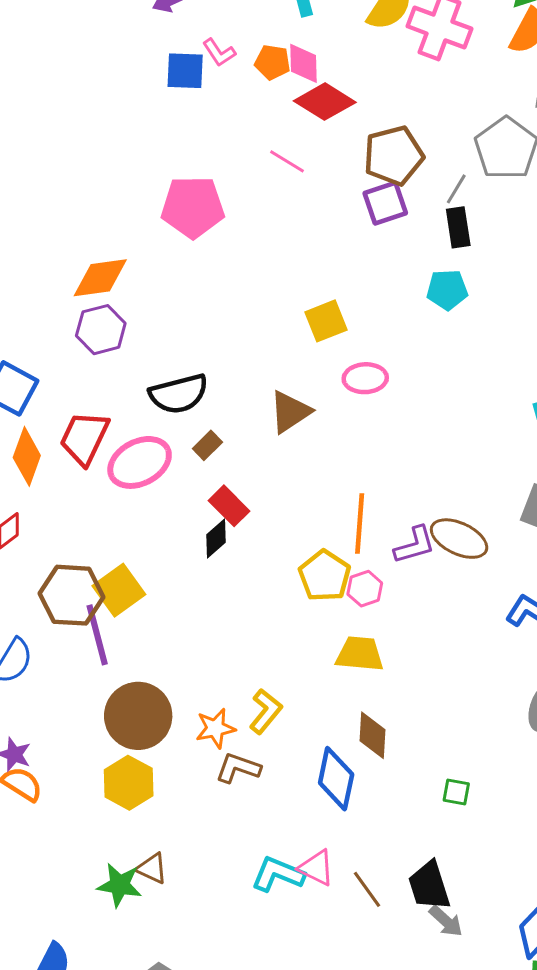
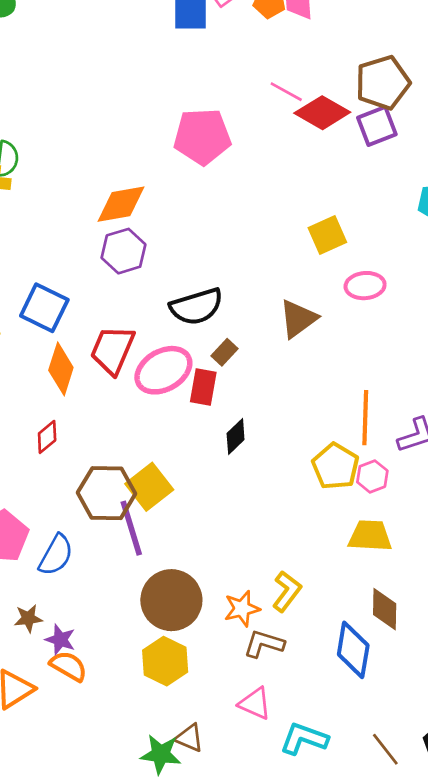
red diamond: (325, 102) -> (322, 113), moved
red rectangle: (229, 506) -> (203, 387), moved, turned 57
pink triangle: (316, 868) -> (255, 703), moved

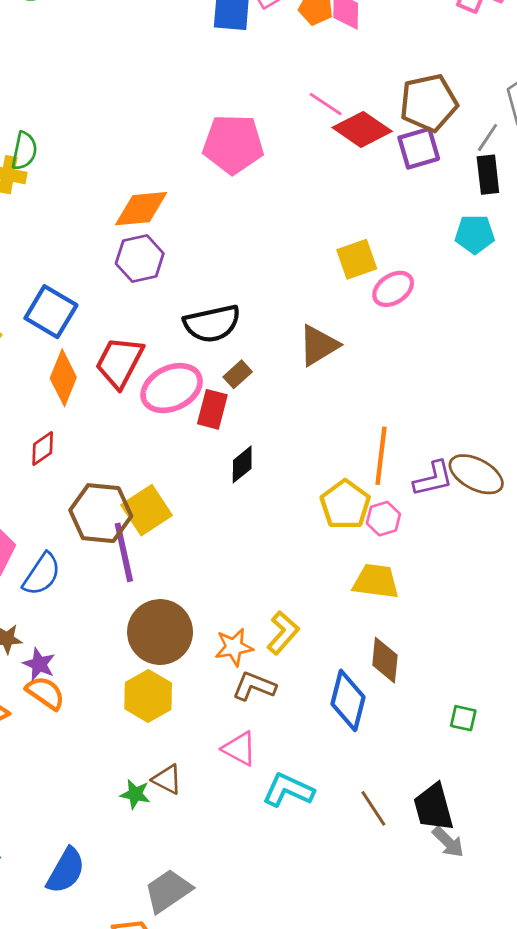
pink ellipse: (365, 286) -> (393, 289), moved, turned -33
green star: (161, 754) -> (135, 794), size x0.7

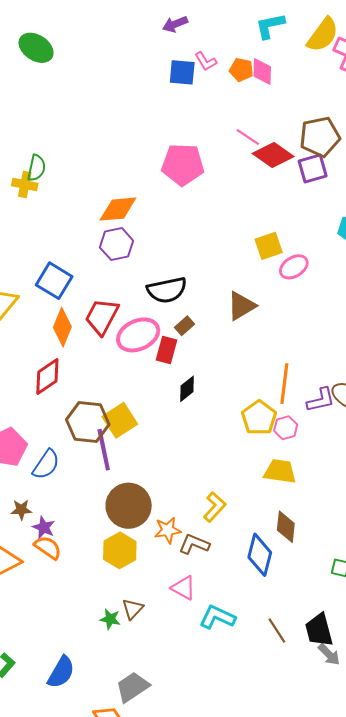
red diamond: (43, 449) -> (47, 376), size x1.5
orange star: (234, 647) -> (168, 530), moved
brown triangle: (167, 779) -> (133, 609), turned 45

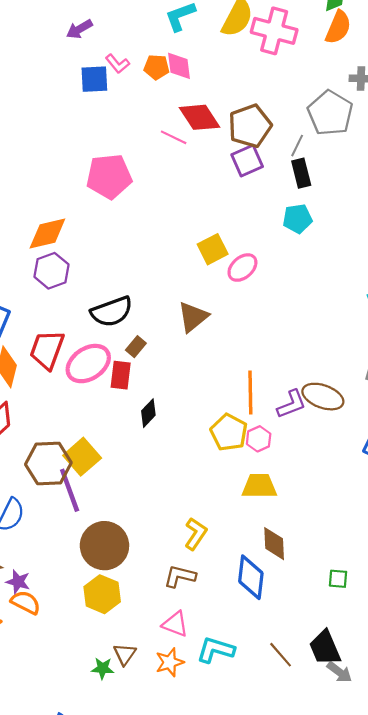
red diamond: (273, 155) -> (200, 117), moved, turned 30
orange star: (168, 530) -> (170, 662), moved

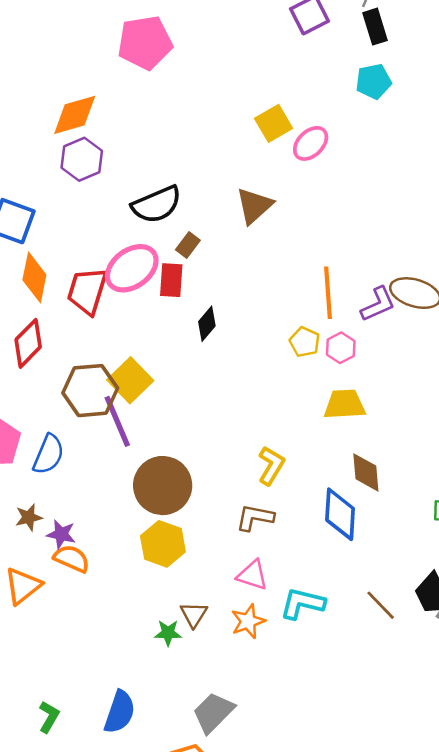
red trapezoid: (47, 350) -> (87, 291), moved
yellow pentagon: (229, 432) -> (305, 342), size x0.7

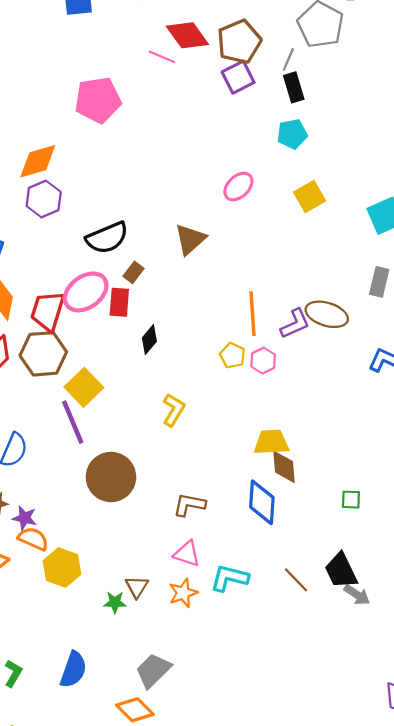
yellow square: (274, 123) -> (310, 197), moved
brown hexagon: (90, 391) -> (43, 354), moved
yellow trapezoid: (345, 404) -> (271, 442), moved
yellow L-shape: (271, 466) -> (174, 410), moved
yellow hexagon: (163, 544) -> (62, 567), moved

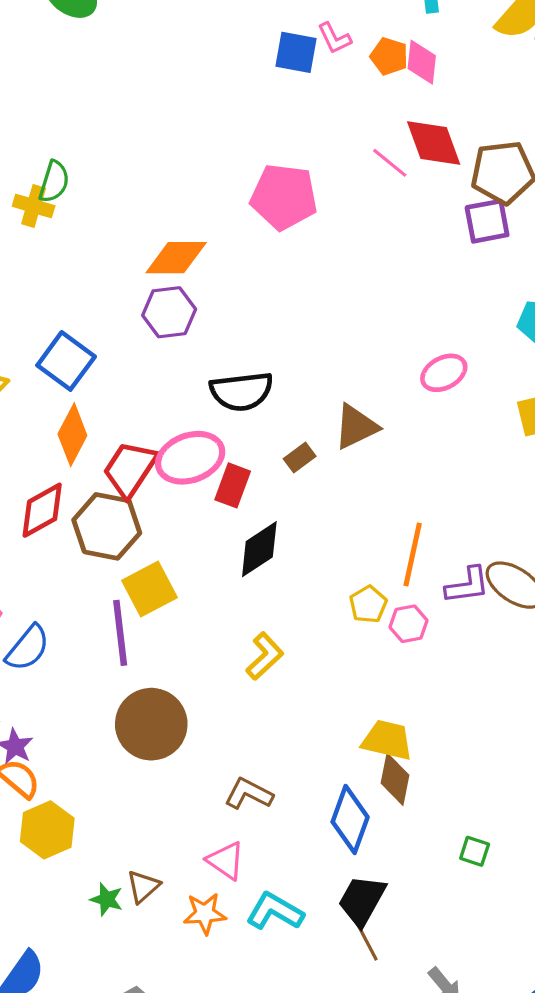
brown rectangle: (133, 272) -> (300, 458), moved
black diamond: (149, 340) -> (259, 549), size x1.4
black trapezoid: (341, 571) -> (362, 900), moved, turned 39

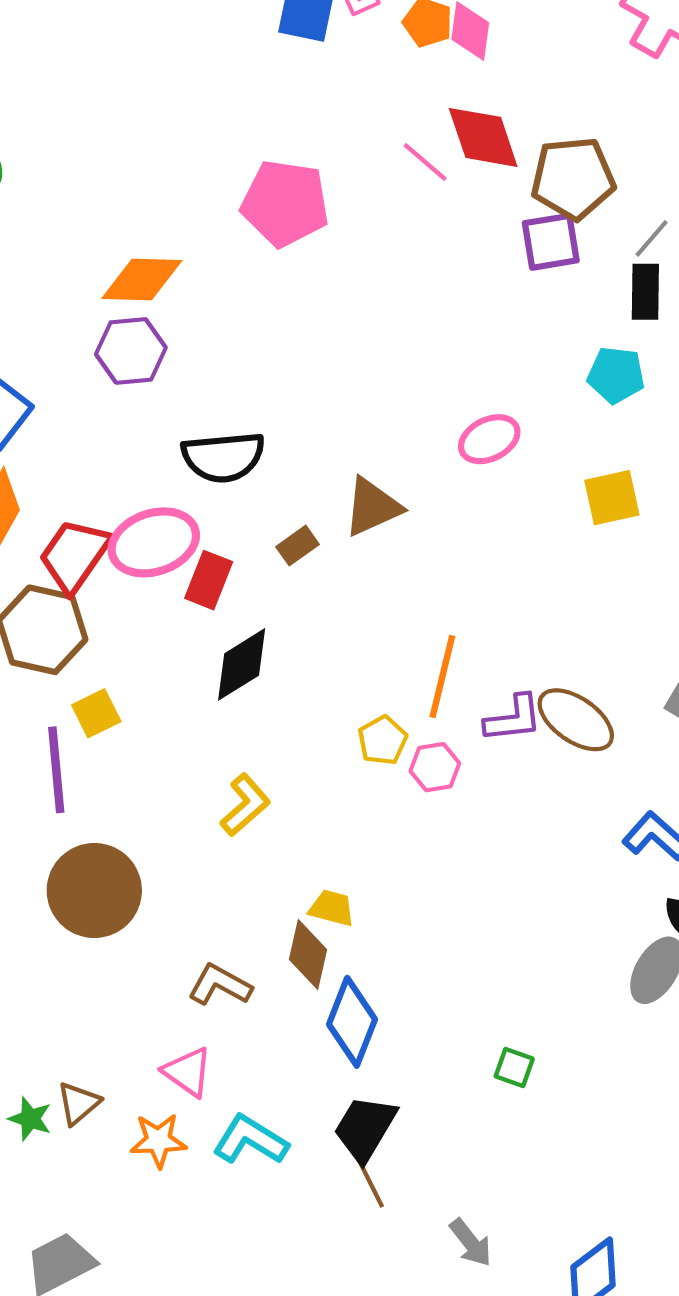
yellow square: (150, 589) -> (96, 713), size x0.7
yellow trapezoid: (387, 740) -> (332, 908), moved, size x0.7
brown diamond: (395, 779) -> (308, 955), moved

